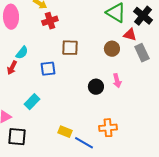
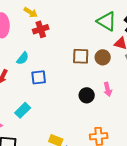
brown square: (70, 48) -> (81, 56), moved
cyan semicircle: (22, 53) -> (23, 58), moved

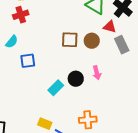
red cross: (41, 29) -> (21, 15), moved
cyan rectangle: (23, 110) -> (56, 88), moved

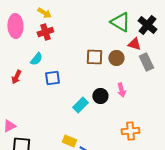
orange cross: (88, 120) -> (130, 131), moved

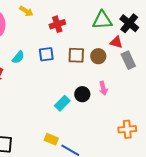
green triangle: (120, 22) -> (102, 20), turned -35
red cross: (45, 32) -> (57, 24), moved
blue square: (52, 78) -> (46, 54), moved
orange cross: (130, 131) -> (127, 129), moved

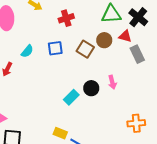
brown square: (76, 55) -> (85, 49), turned 30
brown circle: (98, 56) -> (104, 40), moved

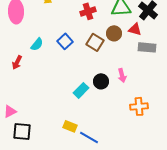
red cross: (66, 18) -> (88, 11), moved
blue square: (55, 48) -> (65, 41), turned -35
gray rectangle: (137, 54) -> (147, 47), turned -60
orange cross: (136, 123) -> (139, 106), moved

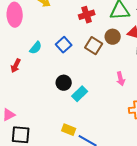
black circle: (101, 81) -> (64, 83), moved

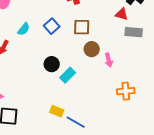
brown circle: (113, 37) -> (92, 49), moved
brown square: (94, 46) -> (82, 27), turned -30

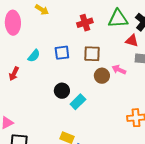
blue square: (52, 26) -> (62, 53), turned 35
pink arrow: (109, 60) -> (119, 70), moved, turned 128

